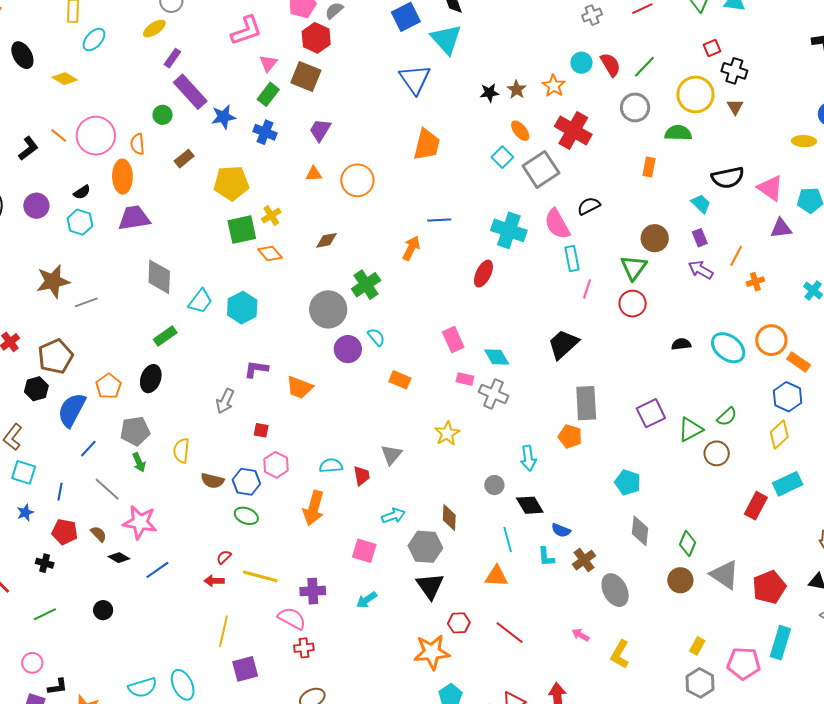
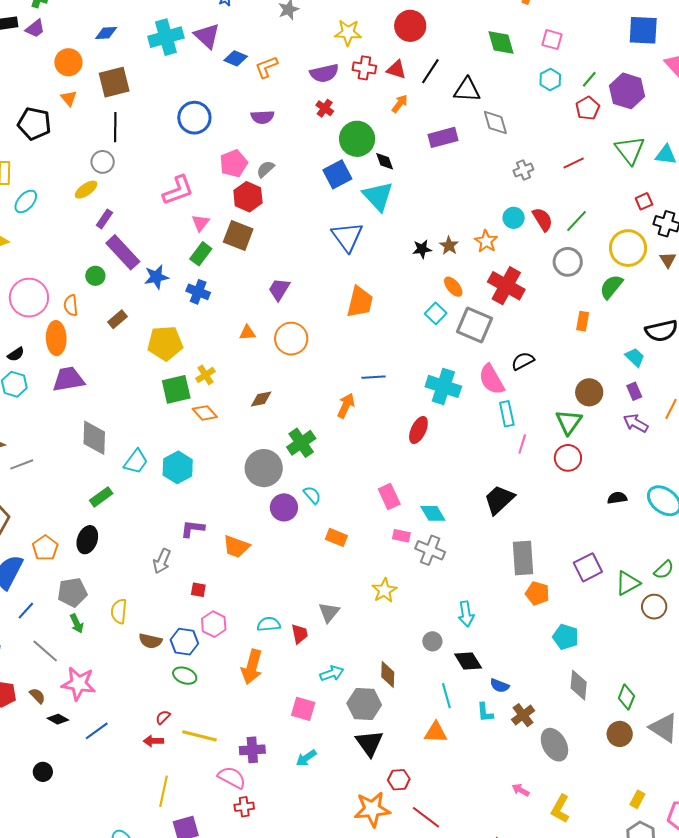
purple trapezoid: (320, 130) -> (279, 289), moved
green semicircle: (678, 133) -> (611, 287), turned -52
gray square: (541, 169) -> (474, 325), turned -33
orange pentagon: (570, 437) -> (537, 593), moved
red line: (510, 633) -> (426, 817), moved

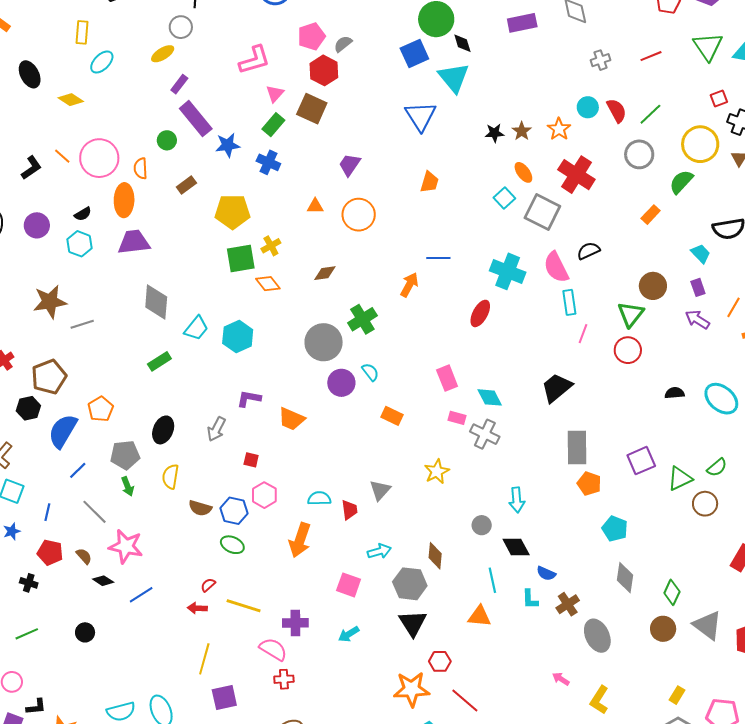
orange trapezoid: (360, 302) -> (429, 182), size x0.7
orange rectangle: (583, 321) -> (651, 215), turned 30
black ellipse: (87, 540) -> (163, 430), moved

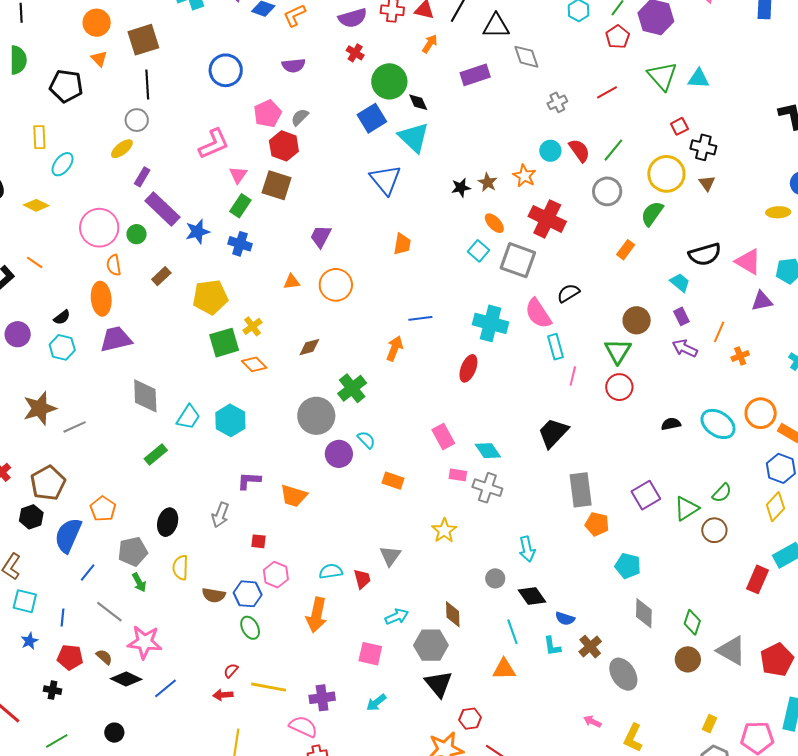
pink circle: (99, 158) -> (99, 228), moved
green ellipse: (232, 545) -> (250, 628), turned 45
black diamond: (103, 581) -> (126, 679), size x1.4

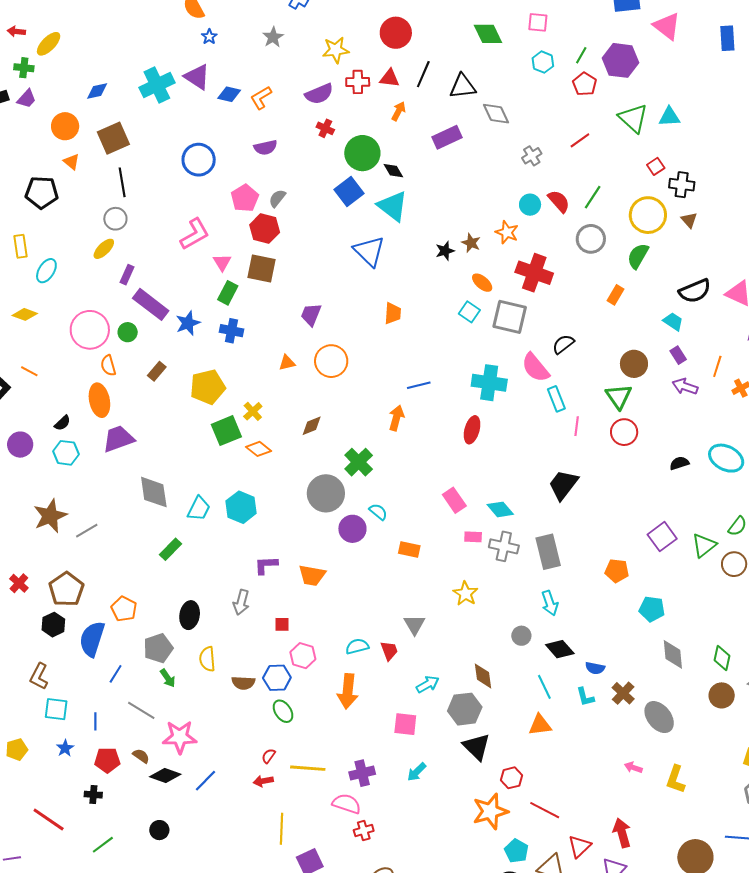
gray rectangle: (581, 490) -> (548, 552), moved

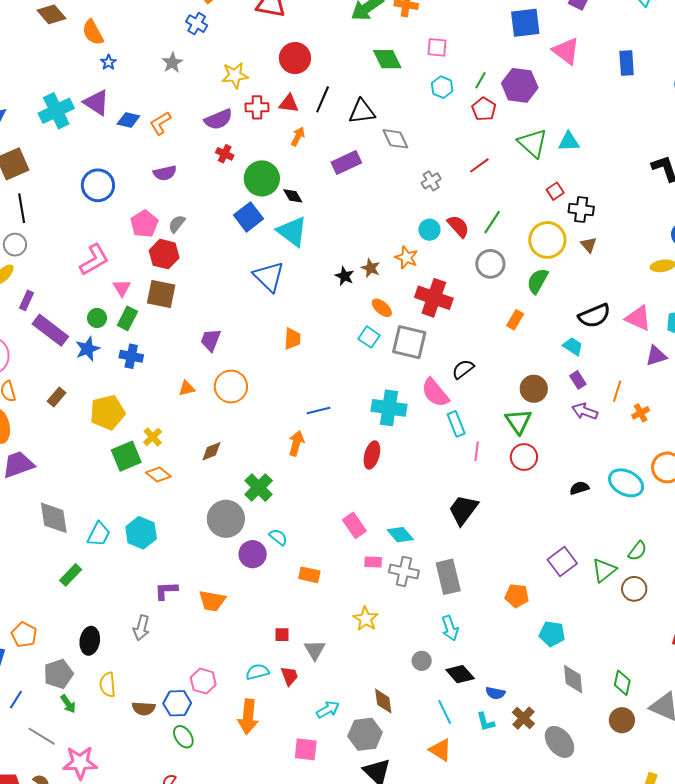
black star: (445, 251) -> (345, 276), turned -30
green circle: (128, 332) -> (97, 318), moved
red square: (282, 624) -> (282, 635), moved
orange triangle: (540, 725) -> (440, 750), turned 40

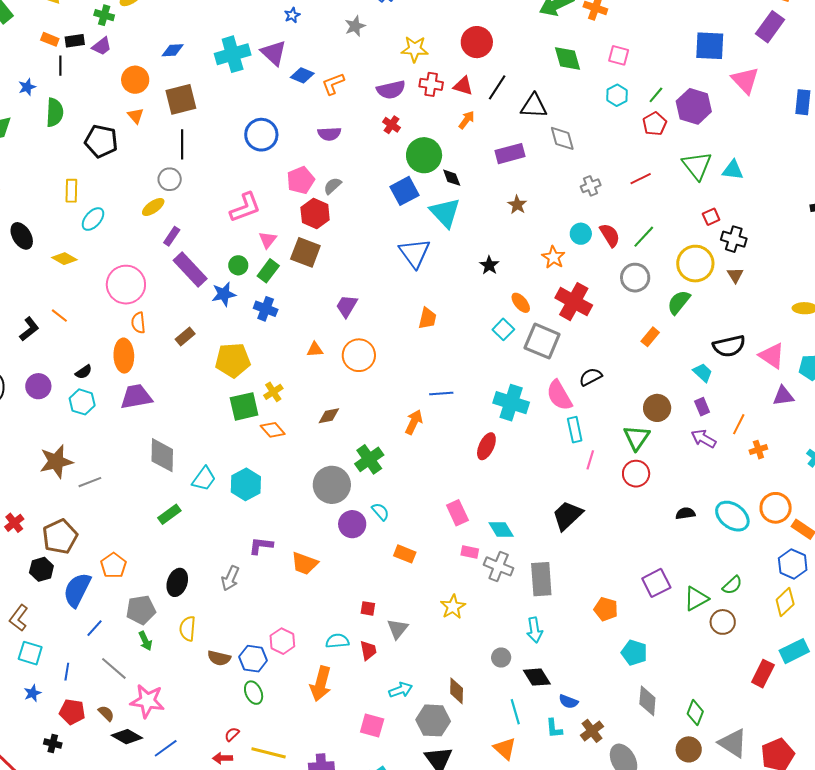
brown star: (371, 268) -> (517, 205), moved

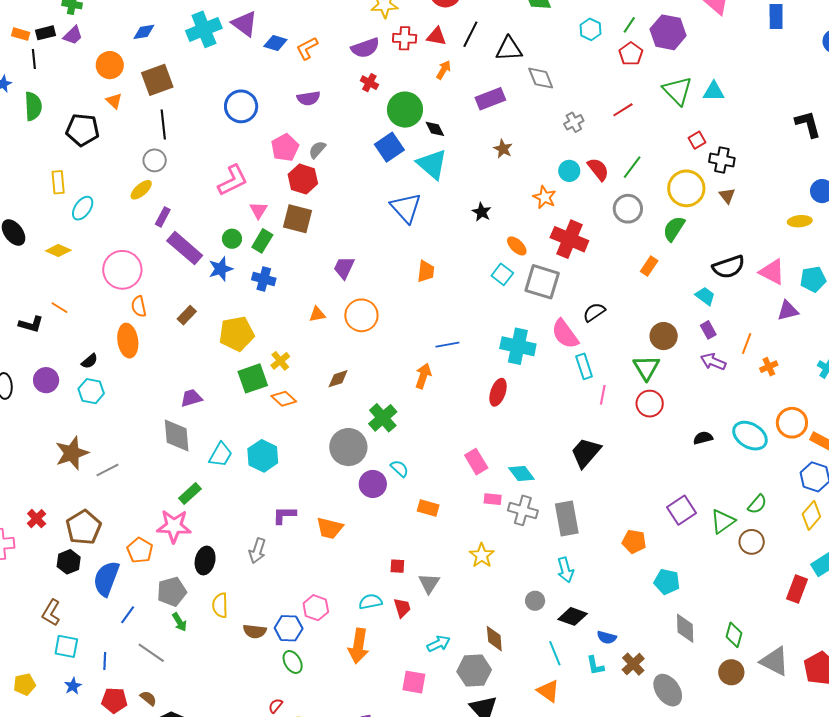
black L-shape: (29, 329) -> (31, 324), turned 60
purple trapezoid: (136, 397) -> (191, 398), moved, size x0.7
black diamond: (537, 677) -> (573, 616), turned -32
pink star: (147, 701) -> (174, 526), moved

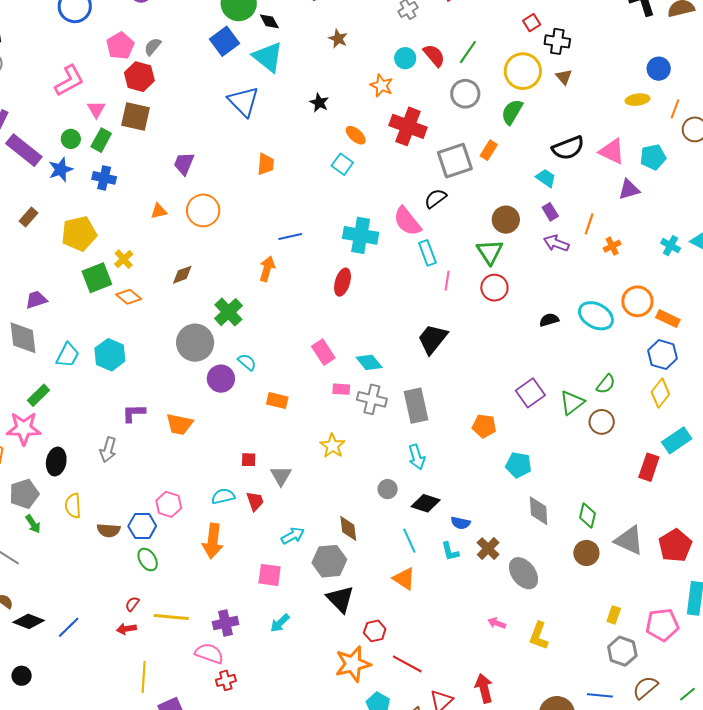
gray square: (542, 282) -> (455, 161), moved, turned -33

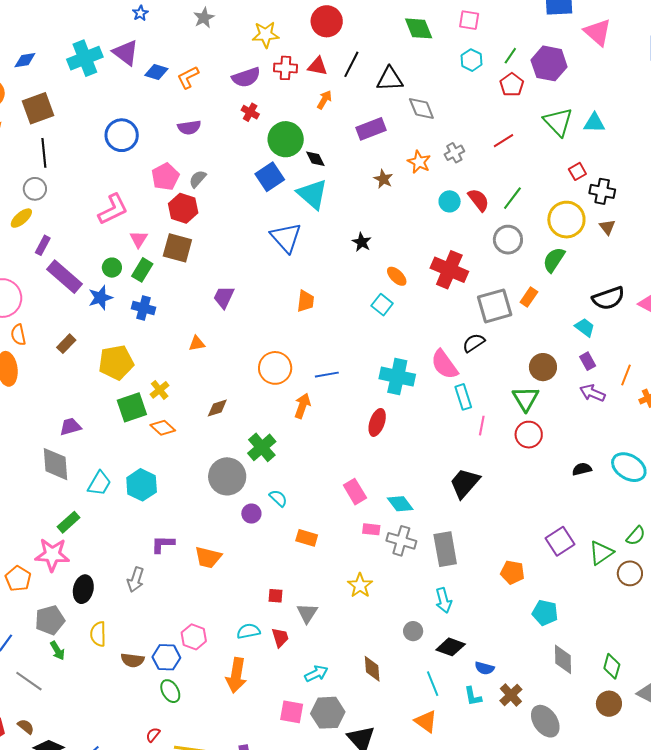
orange star: (382, 85) -> (419, 162), moved
orange circle: (203, 210) -> (275, 368), moved
purple circle: (221, 379) -> (251, 514), size x0.7
gray hexagon: (329, 561) -> (328, 713), moved

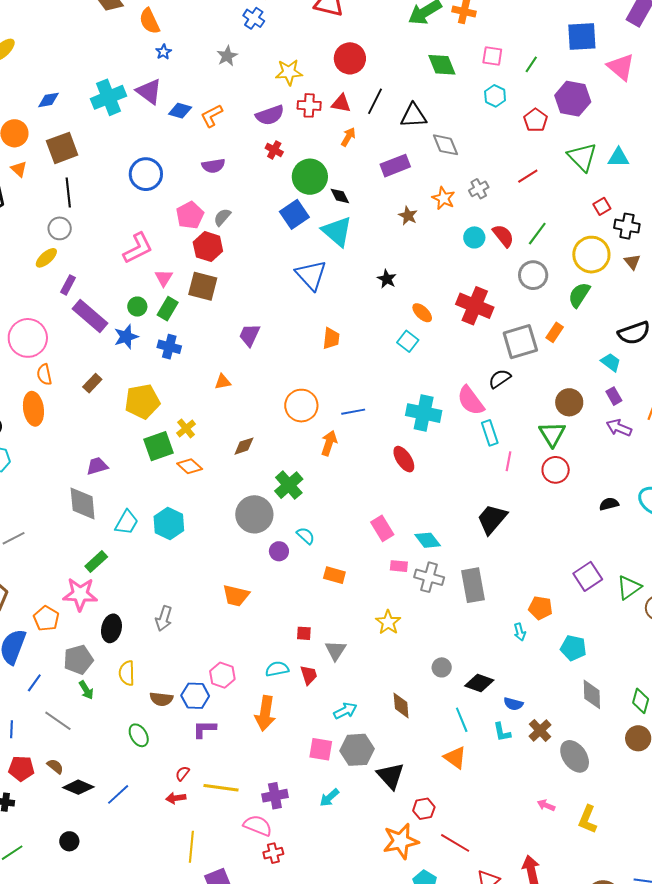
green line: (510, 56) -> (531, 64), moved
red ellipse: (377, 422) -> (404, 459), turned -52
purple L-shape: (163, 544) -> (204, 729), moved
cyan arrow: (444, 600) -> (520, 632), moved, size x0.7
green ellipse: (170, 691) -> (139, 735), moved

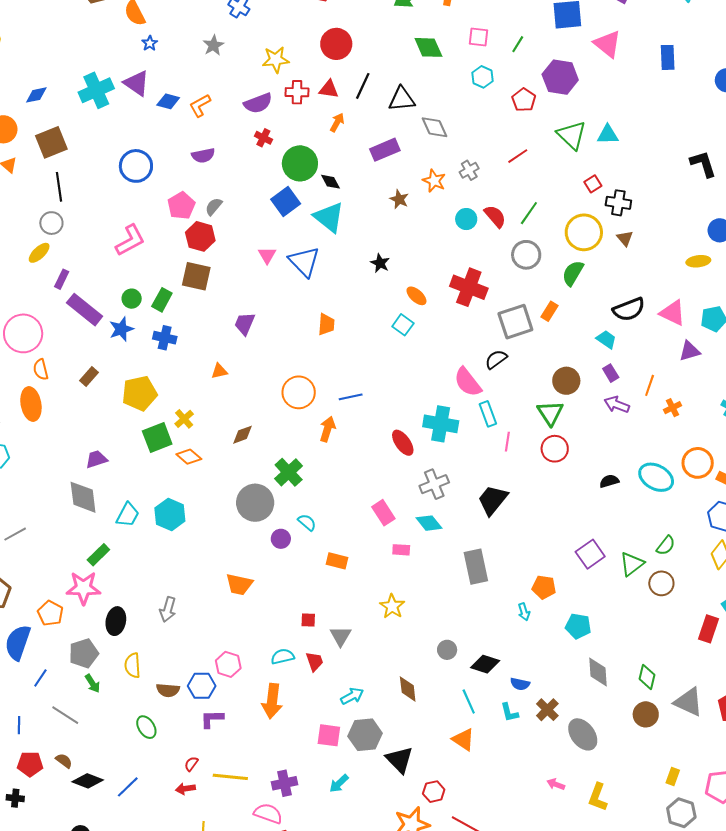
pink triangle: (164, 278) -> (267, 255), moved
cyan cross: (424, 413) -> (441, 424), moved
gray cross: (429, 577) -> (434, 484), moved, turned -36

